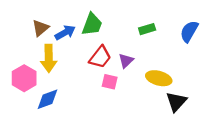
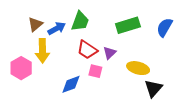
green rectangle: (147, 29) -> (128, 25), size x1.6
red trapezoid: (100, 57) -> (87, 50), turned 85
blue diamond: (48, 99) -> (71, 84), moved

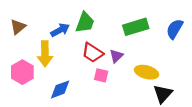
brown triangle: (35, 24) -> (18, 27), moved
blue diamond: (71, 84) -> (60, 89), moved

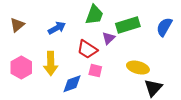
green trapezoid: (85, 22) -> (94, 15), moved
yellow arrow: (45, 54) -> (51, 63), moved
purple triangle: (116, 56) -> (109, 38), moved
blue diamond: (60, 89) -> (72, 84), moved

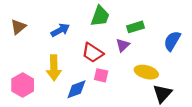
green rectangle: (128, 25) -> (136, 27), size x0.7
blue semicircle: (164, 27) -> (172, 41), moved
purple triangle: (109, 38) -> (123, 45), moved
pink hexagon: (21, 68) -> (23, 85), moved

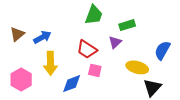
brown triangle: (18, 27) -> (17, 34), moved
blue arrow: (60, 30) -> (42, 37), moved
blue semicircle: (172, 41) -> (162, 50), moved

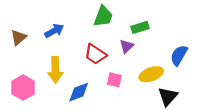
blue arrow: (42, 37) -> (54, 31), moved
yellow ellipse: (137, 67) -> (151, 74), turned -35
pink square: (95, 70) -> (114, 80), moved

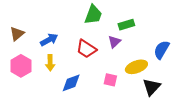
blue arrow: (54, 31) -> (49, 40), moved
yellow arrow: (55, 70) -> (50, 63), size x0.7
pink square: (114, 80) -> (110, 80), moved
pink hexagon: (23, 88) -> (21, 66), moved

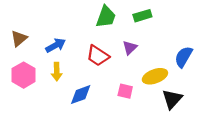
green rectangle: (126, 25) -> (142, 16), moved

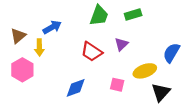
blue arrow: (56, 45) -> (52, 27), moved
yellow arrow: (57, 72) -> (39, 47), moved

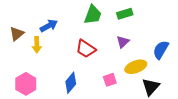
purple triangle: (121, 44) -> (123, 42), moved
pink hexagon: (22, 70) -> (26, 84), moved
pink square: (117, 85) -> (110, 80), turned -32
blue diamond: (76, 88) -> (71, 83), turned -30

